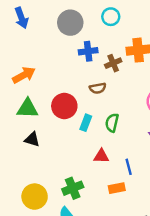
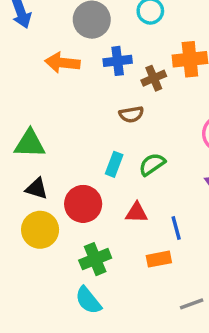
orange arrow: (24, 75) -> (62, 63), moved, turned -145
red circle: (64, 106) -> (83, 204), moved
green semicircle: (112, 123) -> (152, 164), turned 42
yellow circle: (35, 197) -> (40, 230), moved

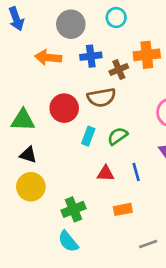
brown semicircle: (131, 114) -> (101, 97), size x1.5
red circle: (83, 204) -> (64, 108), moved
blue line: (176, 228) -> (136, 172), moved

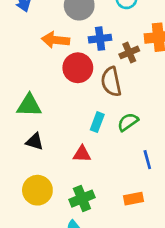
brown semicircle: (101, 97) -> (111, 82), turned 88
red circle: (64, 108) -> (78, 68), moved
red triangle: (105, 173) -> (82, 154), moved
yellow circle: (31, 187) -> (37, 190), moved

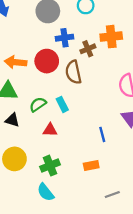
orange arrow: (56, 40) -> (16, 62), moved
cyan rectangle: (97, 122) -> (62, 104), turned -48
green semicircle: (128, 122) -> (38, 104), moved

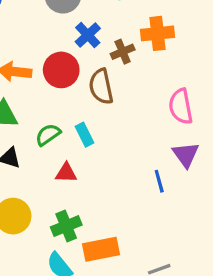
blue cross: (64, 38) -> (88, 35), turned -36
blue line: (102, 134) -> (159, 181), moved
orange rectangle: (91, 166) -> (101, 249), moved, size x1.5

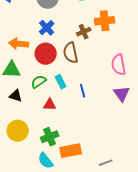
blue cross: (88, 35) -> (47, 28), moved
red circle: (61, 70) -> (46, 54), moved
blue line: (159, 181) -> (83, 91), moved

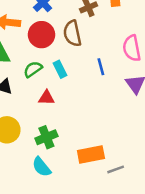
blue line: (83, 91) -> (101, 67), moved
orange rectangle: (71, 151) -> (91, 155), moved

